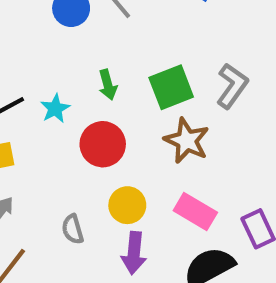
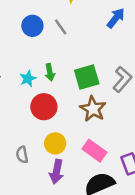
cyan star: (55, 109) -> (28, 79), moved

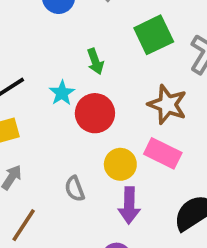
green square: (87, 77) -> (154, 35), moved
cyan star: (28, 79) -> (62, 93), moved
pink rectangle: (94, 151) -> (163, 153), moved

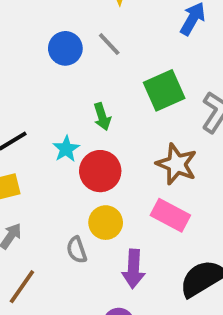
yellow circle: (120, 164) -> (106, 223), moved

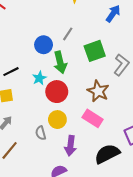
gray line: (109, 44) -> (68, 34), moved, turned 72
blue circle: (65, 48) -> (44, 45), moved
green arrow: (102, 117) -> (60, 62), size x1.5

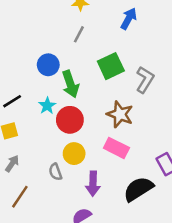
gray line: (68, 34) -> (79, 34), moved

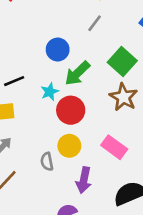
green square: (111, 66) -> (122, 62), turned -32
green arrow: (70, 84) -> (77, 73), turned 56
brown star: (120, 114) -> (123, 97), moved

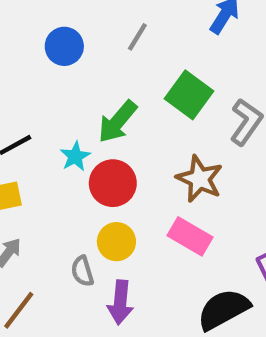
blue circle: (58, 50) -> (64, 46), moved
brown star: (123, 97) -> (200, 179), moved
purple arrow: (84, 180) -> (120, 302), moved

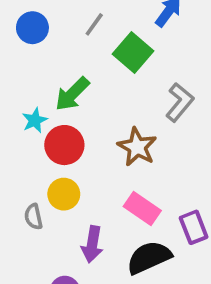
green square: (189, 95) -> (133, 53), moved
pink rectangle: (190, 236) -> (142, 209), moved
purple arrow: (120, 302) -> (92, 244), moved

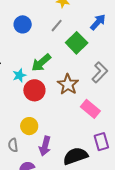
brown star: (137, 147) -> (68, 84), moved
yellow circle: (64, 194) -> (29, 126), moved
pink rectangle: (142, 209) -> (90, 109), moved
gray semicircle: (33, 217) -> (13, 145), moved

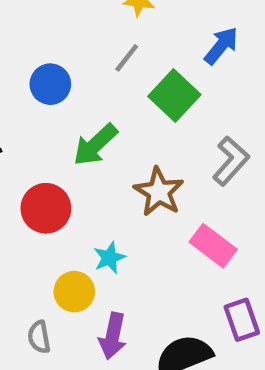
blue circle: (23, 24) -> (50, 84), moved
cyan star: (19, 75) -> (109, 258), moved
red circle: (34, 90) -> (46, 208), moved

